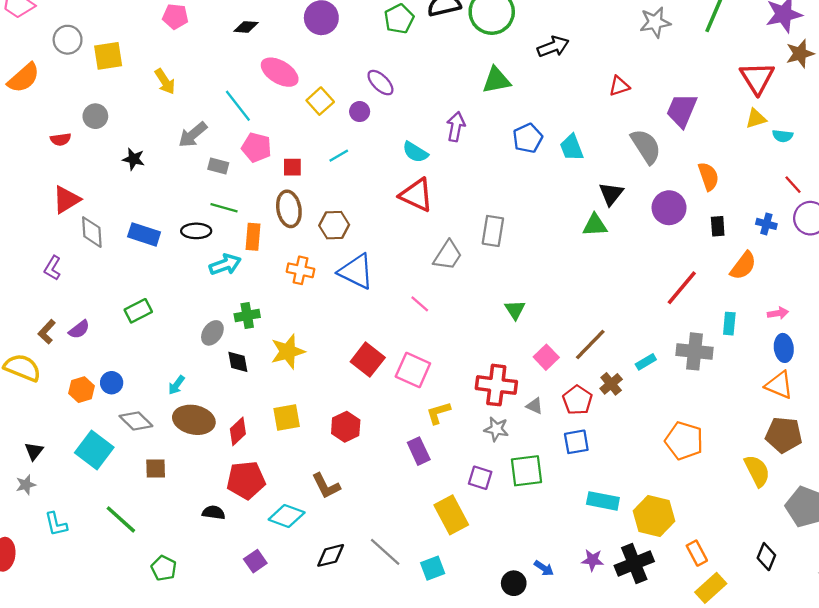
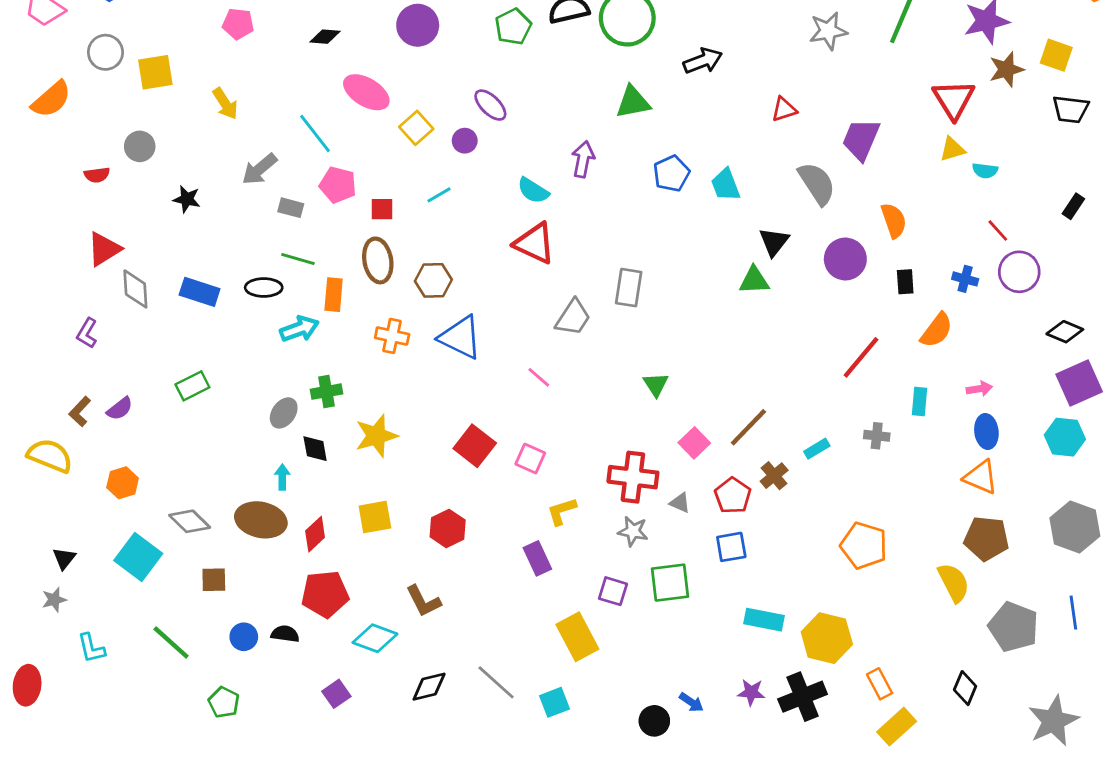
gray cross: (695, 351) -> (877, 436), size x0.6
pink square: (413, 370) -> (530, 459), size x0.7
blue circle: (112, 383) -> (244, 637), moved
cyan arrow: (176, 385) -> (282, 477), moved, turned 144

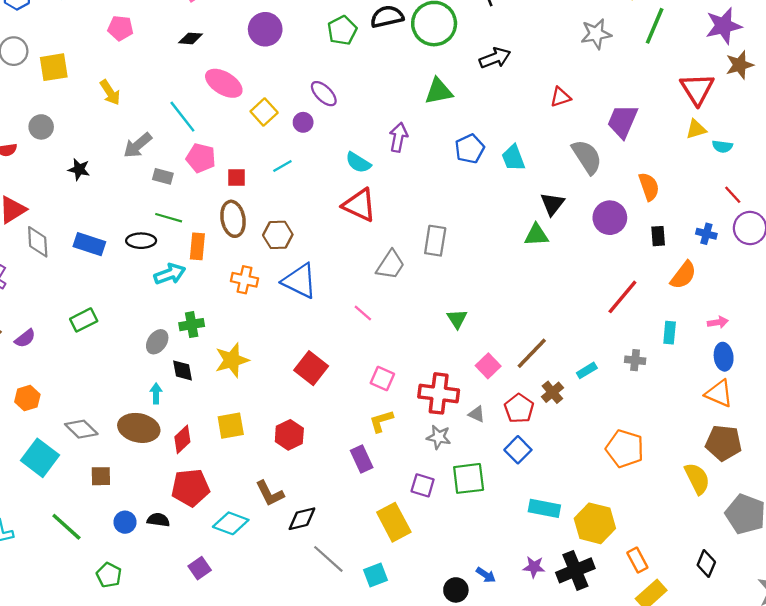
pink square: (530, 459) -> (382, 379), moved
blue square: (731, 547) -> (518, 450), turned -35
black diamond: (429, 687) -> (302, 519), moved

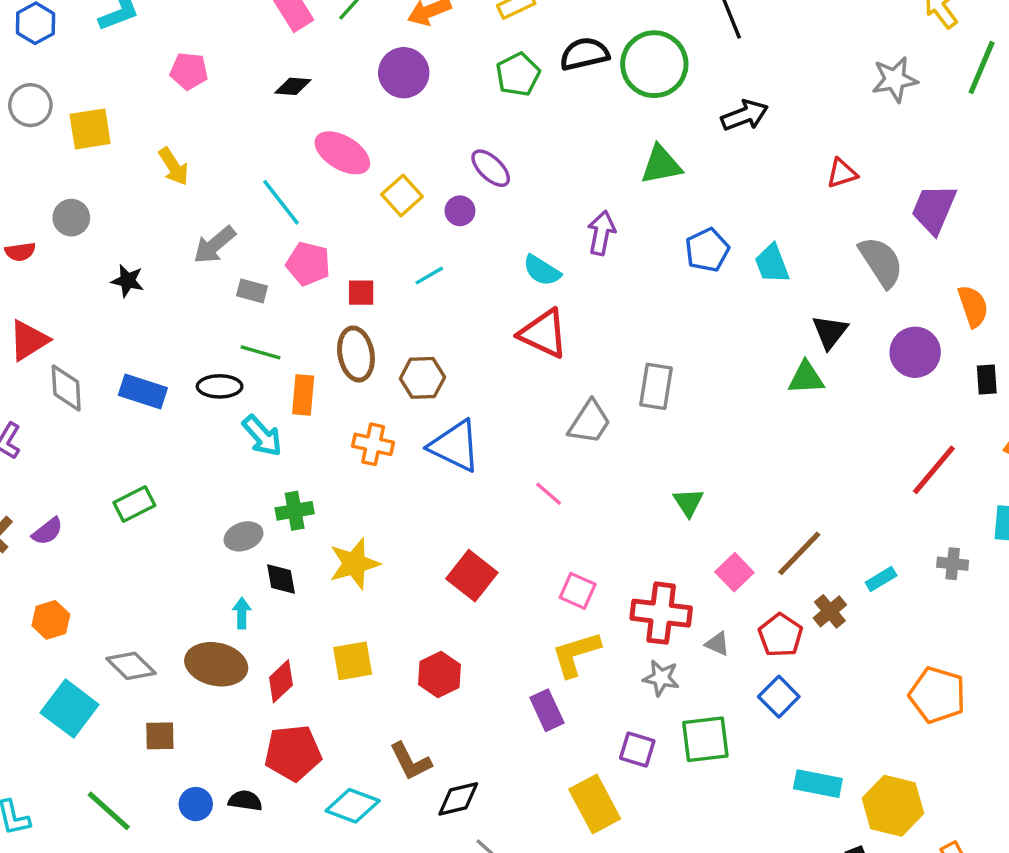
cyan arrow: (170, 274) -> (262, 436), turned 68
gray ellipse: (157, 342) -> (243, 536), turned 35
yellow L-shape: (381, 421) -> (576, 654), size x1.4

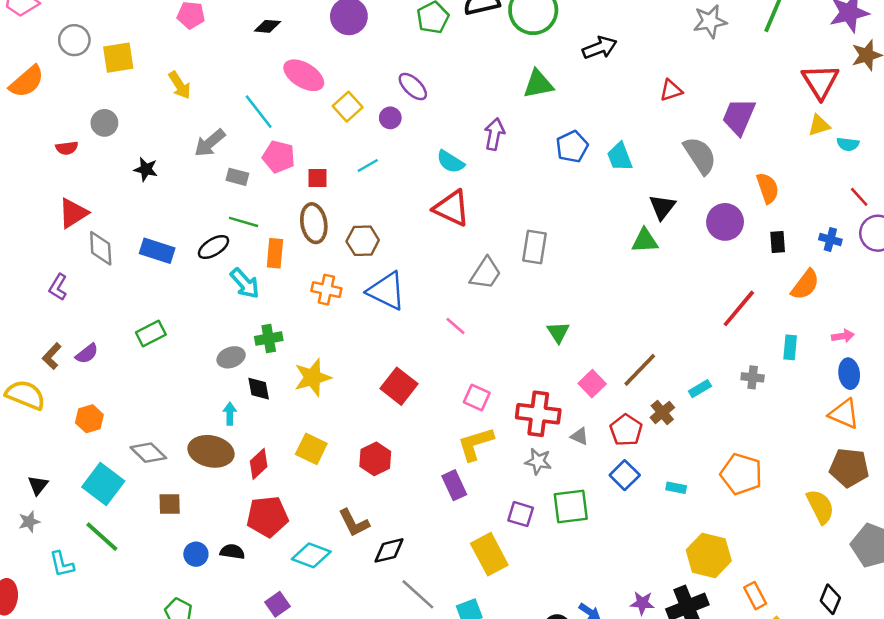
black ellipse: (220, 386) -> (214, 247), turned -32
yellow square: (353, 661) -> (311, 449), turned 36
cyan rectangle: (818, 784) -> (676, 488), moved, size x0.6
green line: (109, 811) -> (102, 537), moved

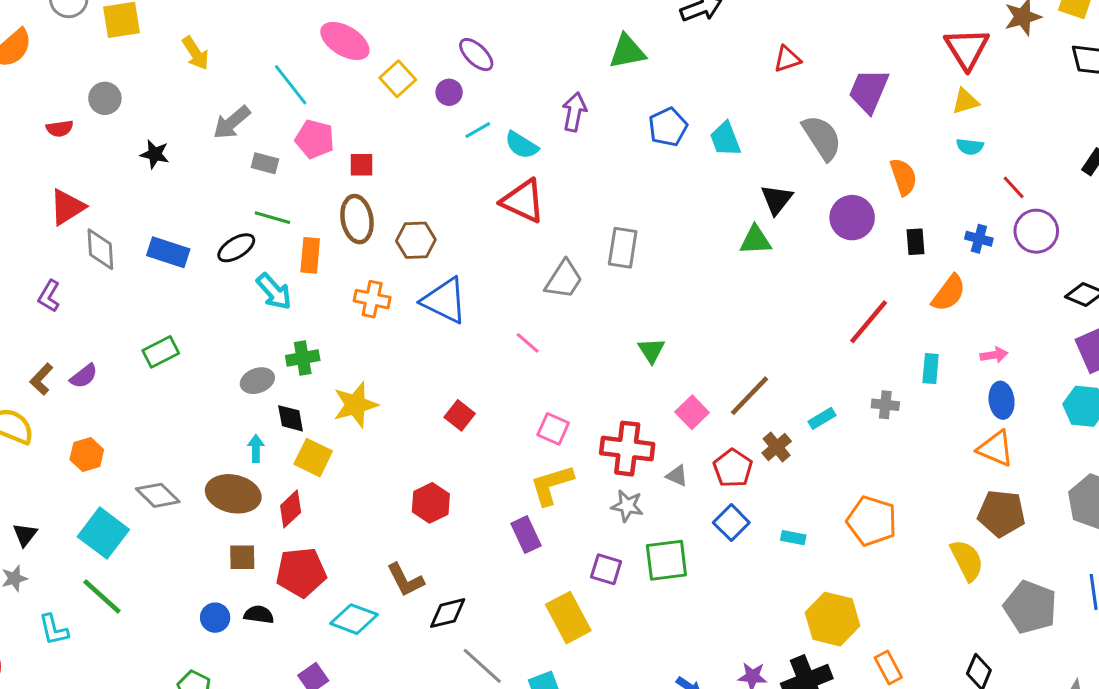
cyan semicircle: (848, 144) -> (970, 147), moved
cyan line: (368, 166) -> (478, 130), moved
red square: (399, 386) -> (460, 415), size x0.7
yellow square: (311, 449) -> (313, 458), moved
brown square: (170, 504) -> (242, 557), moved

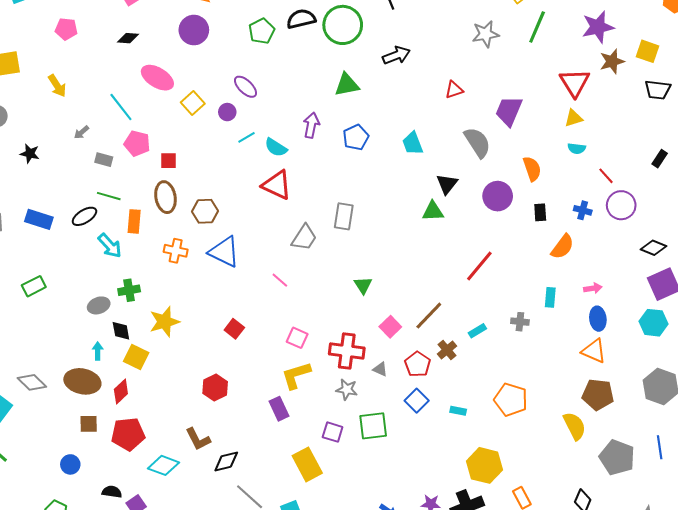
gray arrow: (232, 122) -> (81, 132), size x0.6
blue pentagon: (668, 127) -> (356, 137), moved
red line: (869, 322) -> (479, 266), moved
black semicircle: (259, 615) -> (112, 492), moved

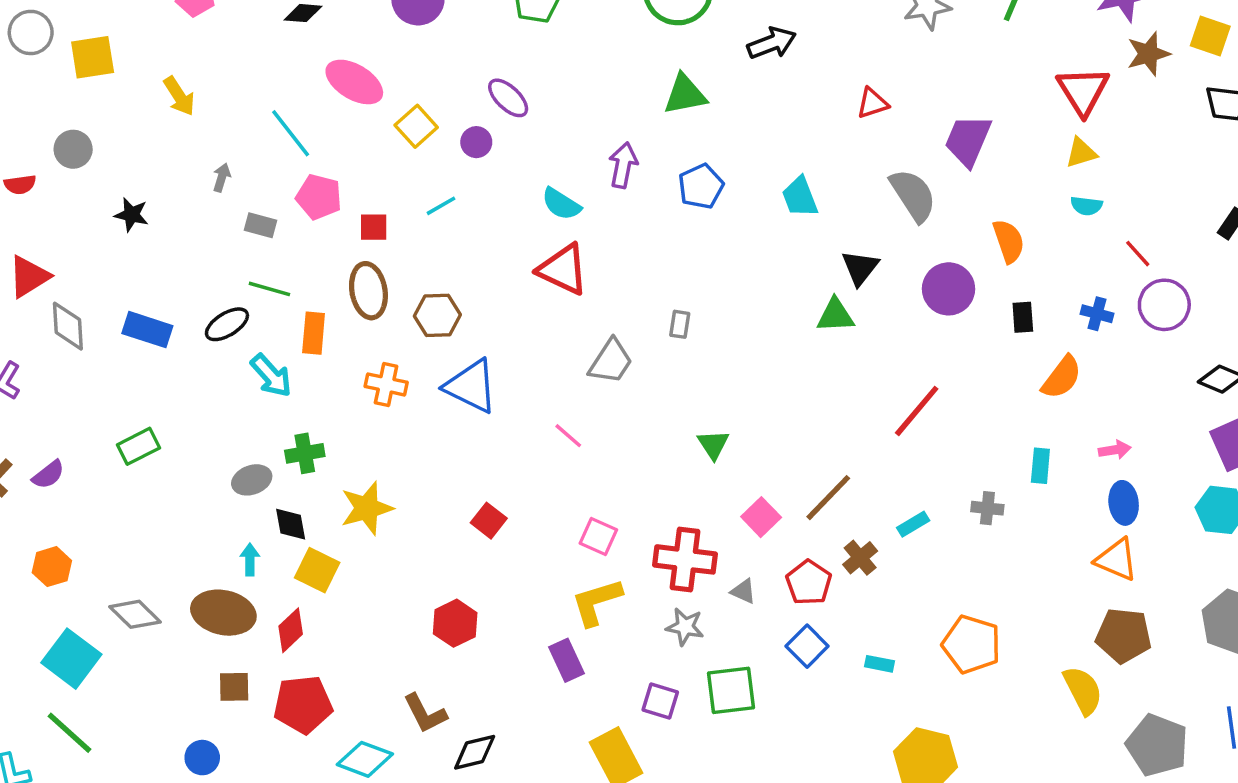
gray arrow: (81, 132) -> (222, 177), turned 147
cyan line: (246, 137) -> (441, 206), moved
gray rectangle: (344, 216) -> (680, 324), size x0.6

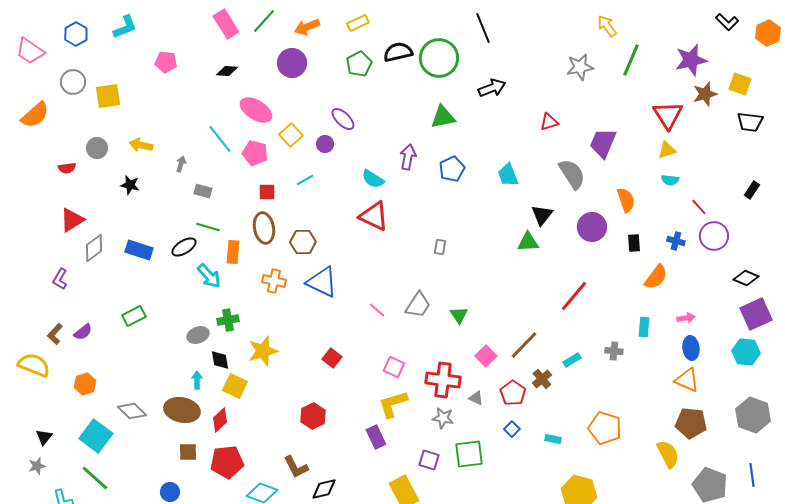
yellow arrow: (179, 96) -> (141, 145), moved, turned 135
pink pentagon: (319, 197) -> (255, 153), moved
gray diamond: (68, 326) -> (94, 248), turned 56
gray trapezoid: (611, 361) -> (418, 305), moved
blue square: (807, 646) -> (512, 429), size x0.7

